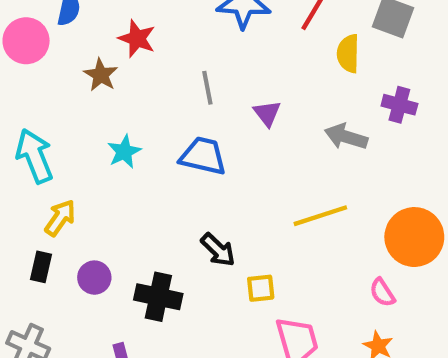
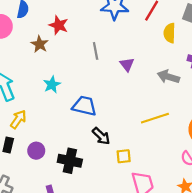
blue trapezoid: (203, 156) -> (84, 106), moved

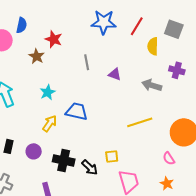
purple triangle: (127, 64) -> (115, 74), turned -32
yellow arrow: (18, 119) -> (50, 123), moved
black arrow: (101, 136) -> (90, 167), moved

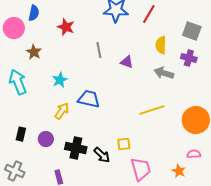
gray square: (174, 29) -> (192, 31), moved
yellow semicircle: (153, 46) -> (161, 45), moved
brown star: (37, 56) -> (34, 52), moved
pink semicircle: (169, 158) -> (194, 154), moved, turned 120

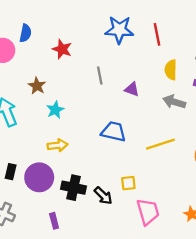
red line: (149, 14) -> (157, 34), turned -42
brown star: (34, 52) -> (37, 86), moved
blue trapezoid: (89, 99) -> (114, 132), moved
yellow arrow: (62, 111) -> (57, 145), turned 48
purple circle: (46, 139) -> (39, 177), size x1.6

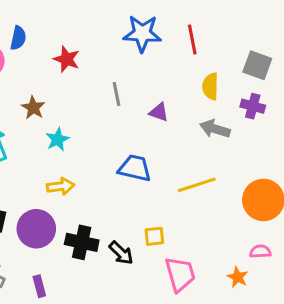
purple rectangle: (54, 221) -> (39, 286), moved

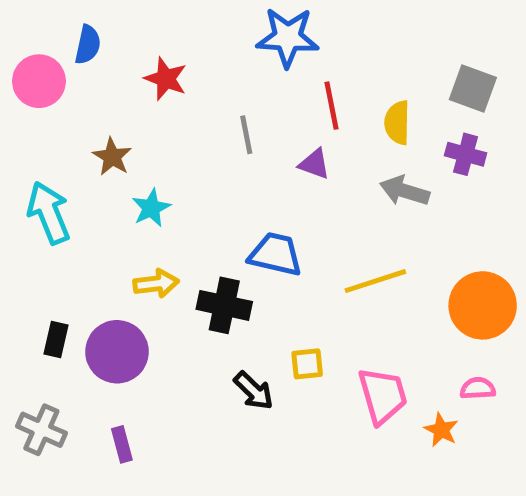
red line: (192, 40) -> (331, 106), moved
black cross: (82, 242) -> (224, 305), moved
pink trapezoid: (180, 274) -> (383, 396), moved

